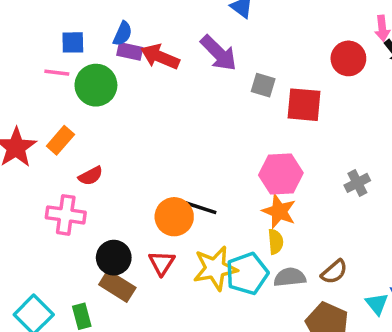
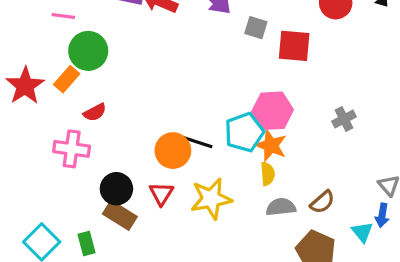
green circle: (96, 85) -> (88, 51), moved
cyan pentagon: (247, 274) -> (244, 132), moved

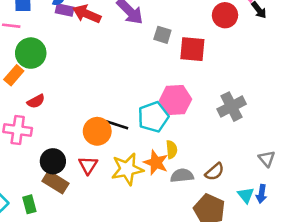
gray cross: (344, 119) -> (232, 107), size x1.5
orange star: (271, 146) -> (156, 163), moved
blue arrow: (382, 215) -> (262, 194), moved

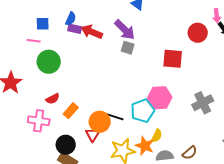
gray square: (162, 35) -> (128, 48), moved
orange rectangle: (14, 75) -> (71, 111), moved
yellow semicircle: (172, 150) -> (157, 136), turned 32
red triangle: (88, 165) -> (93, 135), moved

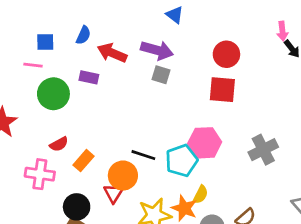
purple rectangle: (75, 29) -> (89, 77), moved
purple arrow: (125, 30) -> (157, 50), turned -30
red circle: (198, 33) -> (226, 54), moved
black line: (115, 117) -> (143, 155), moved

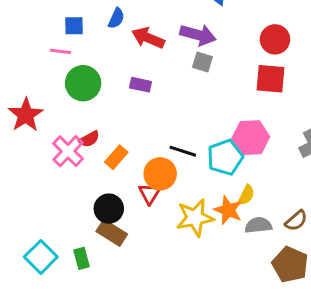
purple rectangle: (89, 77) -> (141, 85), moved
pink cross: (40, 174) -> (68, 151), moved, turned 36

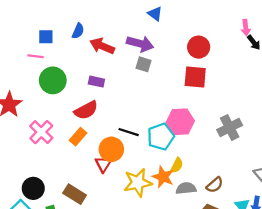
red semicircle: (89, 139) -> (86, 110), moved, size x1.5
black circle: (109, 209) -> (33, 188), moved

